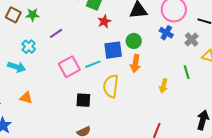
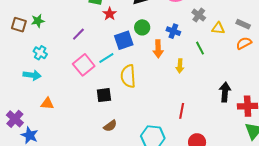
purple line: (56, 33) -> (78, 34), moved
blue cross: (166, 33) -> (173, 31), moved
orange arrow: (135, 63) -> (158, 49), moved

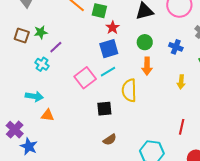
purple line: (78, 34) -> (56, 47), moved
blue square: (124, 40) -> (109, 49), moved
orange arrow: (158, 49) -> (147, 66), moved
cyan arrow: (32, 75) -> (34, 96), moved

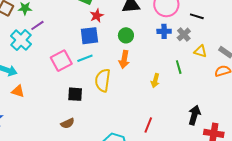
blue cross: (176, 47) -> (164, 31), moved, turned -32
cyan cross: (42, 64) -> (21, 40), size x1.5
brown semicircle: (110, 140) -> (67, 123), moved

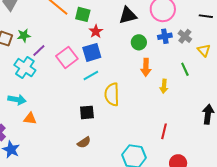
black line: (197, 16) -> (206, 16), moved
green circle: (126, 35) -> (139, 42), moved
yellow triangle: (200, 51) -> (204, 50), turned 40
orange arrow: (124, 59) -> (146, 67), moved
pink square: (61, 61) -> (67, 57), moved

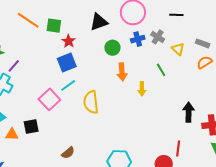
pink square: (67, 57) -> (49, 99), moved
black square: (87, 112) -> (31, 126), moved
red line: (164, 131) -> (178, 148), moved

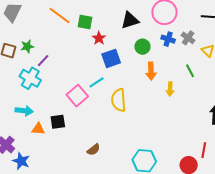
blue cross: (138, 39) -> (168, 39), turned 32
blue square: (67, 62) -> (111, 58), moved

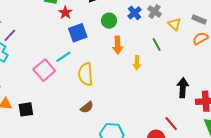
blue cross: (168, 39) -> (135, 13), turned 32
black square: (58, 122) -> (26, 109), moved
brown semicircle: (94, 150) -> (87, 107), moved
red line: (204, 150) -> (171, 124), turned -49

